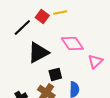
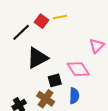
pink diamond: (72, 43) -> (78, 69), moved
pink triangle: (95, 61) -> (97, 46), moved

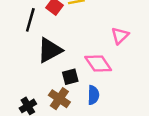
black line: (21, 32) -> (30, 20), turned -30

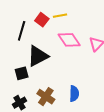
pink diamond: (98, 64) -> (69, 40), moved
black square: (70, 77) -> (22, 73), moved

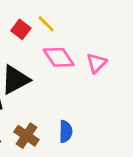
yellow line: (60, 16) -> (46, 24), turned 56

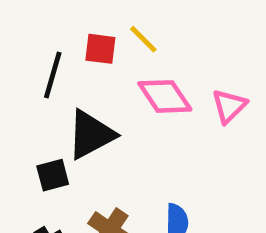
red square: (21, 29) -> (100, 49), turned -30

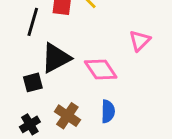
pink diamond: (165, 96) -> (101, 69), moved

